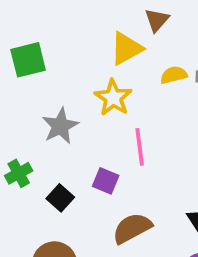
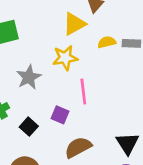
yellow star: (113, 98) -> (65, 58), turned 30

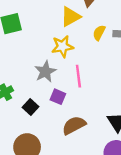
yellow semicircle: (107, 42) -> (99, 33), turned -49
gray star: (29, 77) -> (45, 72), moved

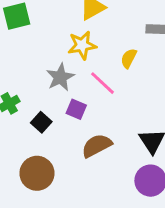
yellow semicircle: (99, 33) -> (129, 58), moved
pink line: (78, 76) -> (102, 83), turned -40

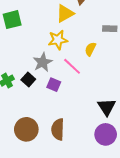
black square: (41, 122) -> (28, 80), moved
brown semicircle: (97, 146) -> (58, 129), moved, turned -60

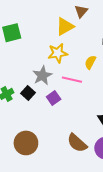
pink line: (72, 66) -> (72, 80), turned -30
purple square: (54, 85) -> (54, 98), turned 32
brown semicircle: (58, 129) -> (77, 143), moved, turned -50

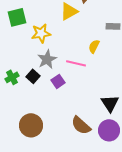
yellow star: (58, 53) -> (41, 33), moved

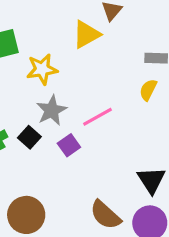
yellow semicircle: (94, 46) -> (148, 90), moved
pink line: (76, 63) -> (97, 117), turned -42

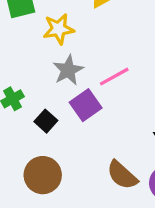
black square: (29, 137) -> (46, 121), moved
purple square: (69, 145) -> (86, 105), size x1.4

